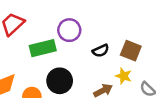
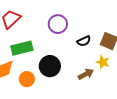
green rectangle: (43, 48) -> (22, 48), moved

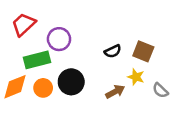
purple circle: (58, 24) -> (59, 39), moved
orange circle: (27, 79) -> (43, 88), moved

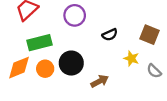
purple circle: (59, 39) -> (75, 15), moved
brown square: (143, 51) -> (150, 35), moved
brown arrow: (115, 92) -> (100, 81), moved

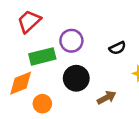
purple circle: (75, 15) -> (71, 41), moved
orange circle: (45, 69) -> (42, 104), moved

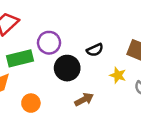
black circle: (76, 78) -> (67, 68), moved
orange circle: (42, 104) -> (31, 103), moved

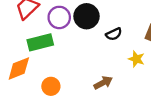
purple circle: (49, 43) -> (59, 17), moved
black circle: (67, 68) -> (87, 16), moved

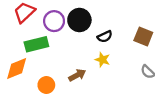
yellow star: (136, 59) -> (103, 60), moved
brown arrow: (103, 83) -> (77, 75), moved

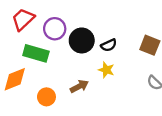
black circle: (79, 20) -> (82, 40), moved
green rectangle: (36, 44) -> (36, 53), turned 30

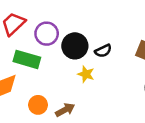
yellow star: (106, 70) -> (86, 74), moved
brown arrow: (79, 86) -> (65, 110), moved

